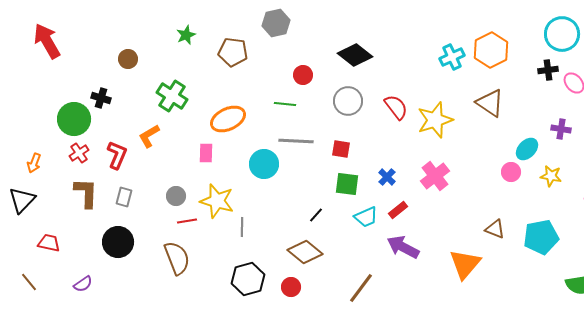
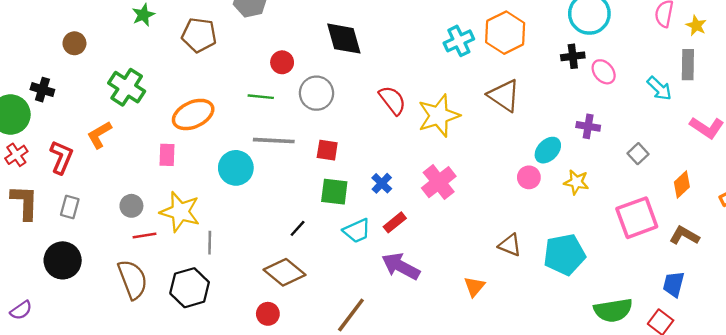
black diamond: (355, 55) -> (344, 39), turned 36
gray circle: (348, 101) -> (317, 93), moved
orange triangle: (465, 264) -> (474, 287), size x0.6
black hexagon: (248, 279) -> (190, 288), moved

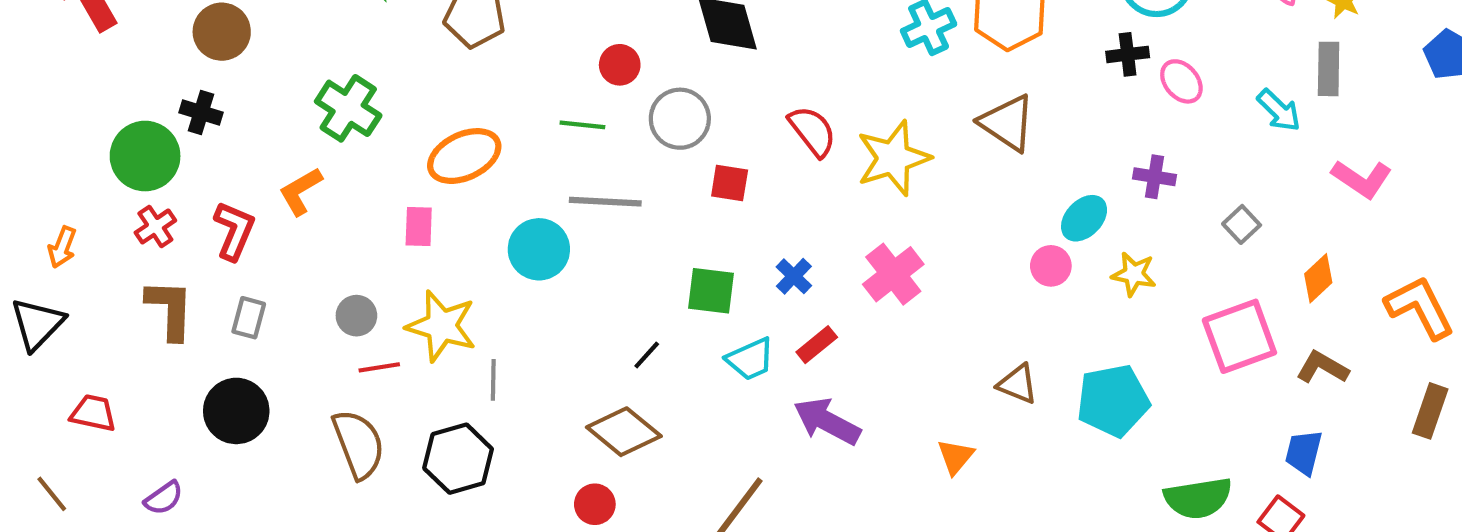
brown circle: (74, 43) -> (222, 32), moved, size x1.4
red square: (327, 150) -> (730, 183), moved

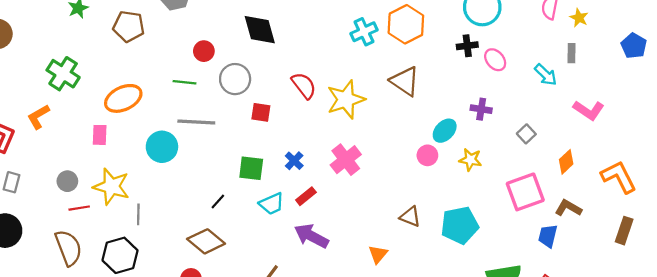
gray rectangle: (1329, 69) -> (571, 53), size x0.7
blue trapezoid: (1304, 452) -> (548, 236), moved

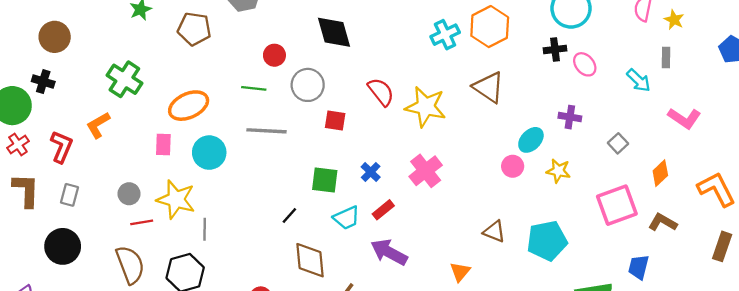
yellow star: (346, 99) -> (426, 107), turned 30
cyan circle: (162, 147) -> (209, 153), moved
blue trapezoid: (548, 236) -> (639, 267), moved
brown diamond: (206, 241) -> (310, 260), moved, turned 45

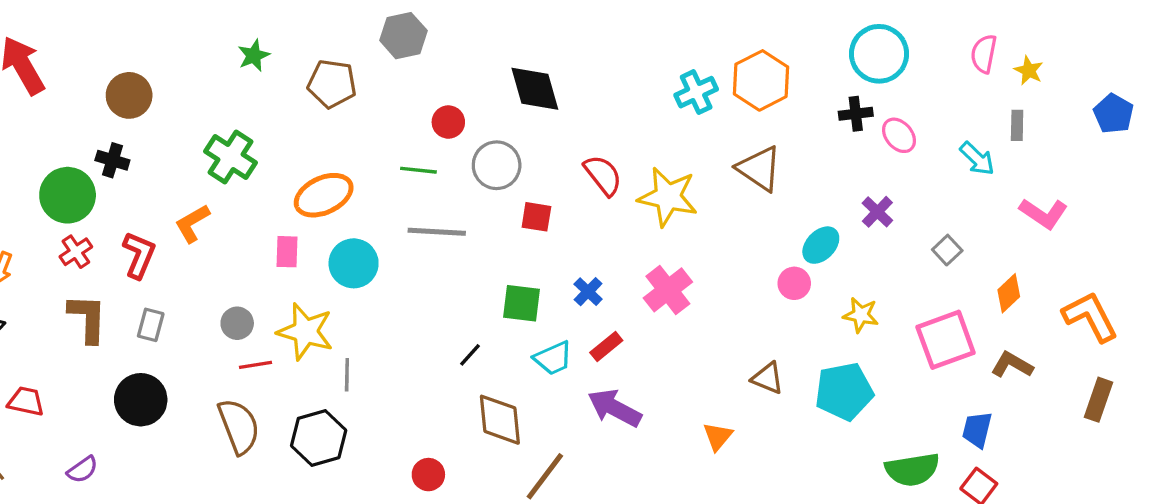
purple cross: (570, 117) -> (877, 212), turned 35
yellow star: (558, 171) -> (861, 315), moved

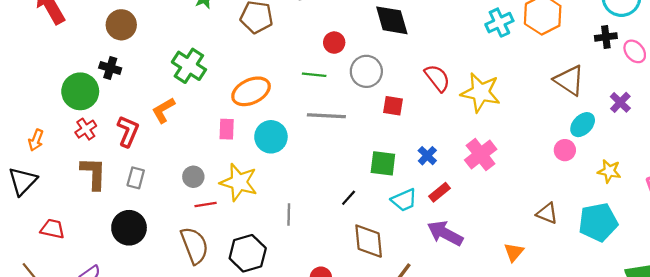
brown triangle: (759, 169) -> (569, 80), moved
gray line: (347, 375) -> (289, 214), moved

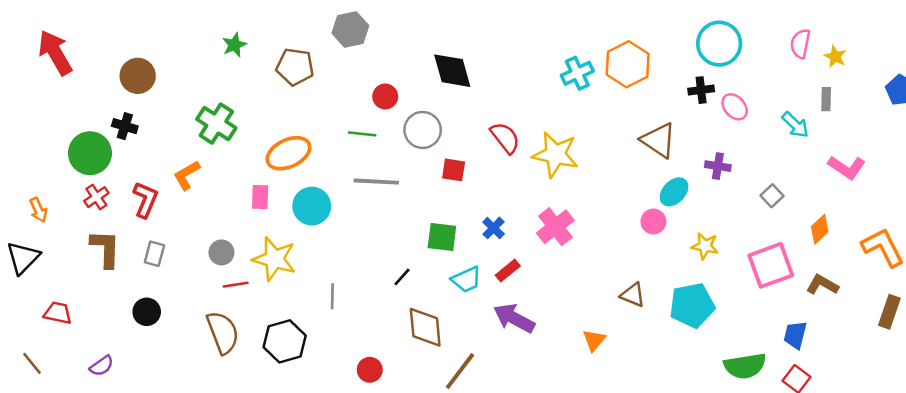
purple cross: (620, 102) -> (718, 166), turned -35
orange arrow: (36, 140) -> (38, 210), turned -45
black circle: (129, 228) -> (147, 312), size x0.7

